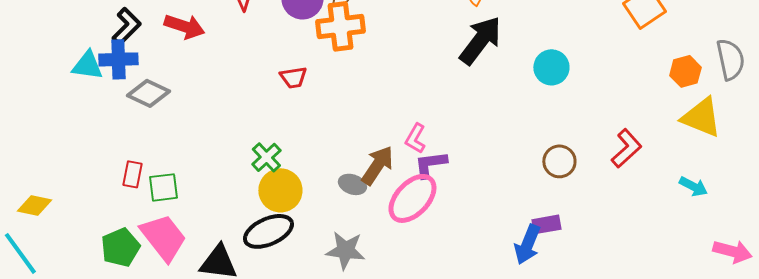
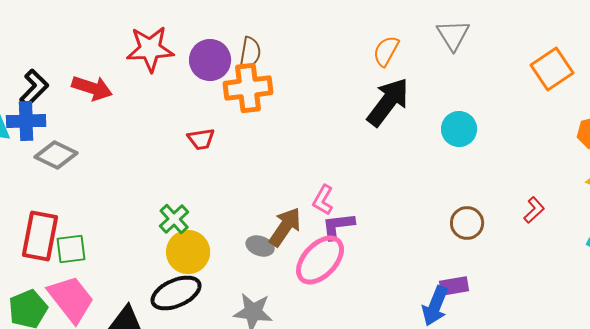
red L-shape: (626, 148) -> (534, 210), size x0.7
red rectangle: (132, 174) -> (40, 236), size x1.8

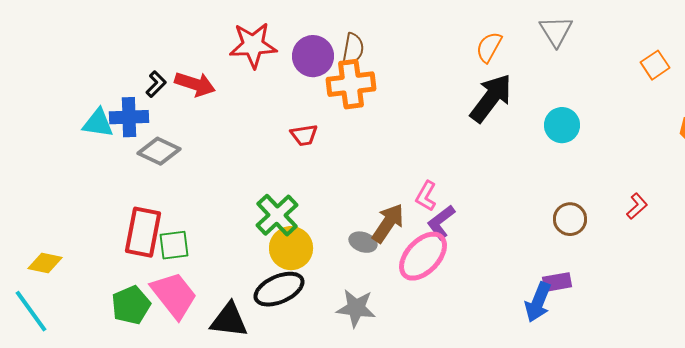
orange square: (552, 69) -> (655, 65), size x0.7
black L-shape: (34, 88) -> (156, 84), moved, size x0.7
green cross: (174, 219) -> (277, 215), size x1.4
purple L-shape: (338, 226) -> (441, 222), turned -30

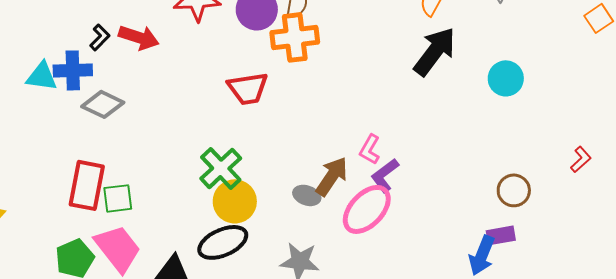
red trapezoid: (304, 135) -> (248, 88), size x1.5
brown circle: (570, 219) -> (514, 190), moved

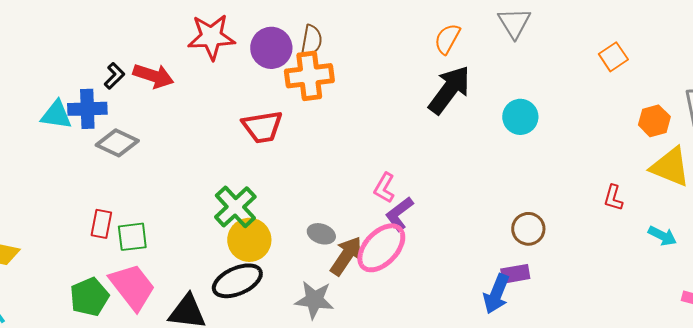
red L-shape: (581, 159) -> (613, 198), moved, turned 148
brown arrow: (332, 176) -> (346, 256), moved
red rectangle: (87, 185) -> (101, 224), size x0.6

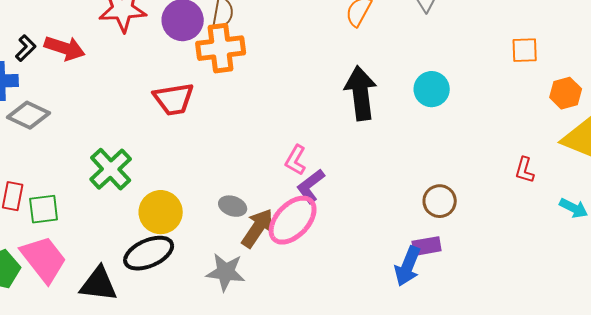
orange square: (613, 57) -> (525, 50), moved, turned 32
black arrow: (449, 90) -> (361, 93), moved, turned -44
green cross: (235, 207) -> (111, 169), moved

